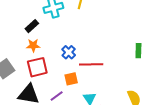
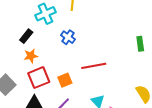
blue cross: (69, 52) -> (68, 37), moved
orange square: (71, 79) -> (65, 80), moved

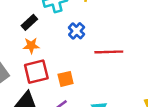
red line: (94, 66) -> (109, 52), moved

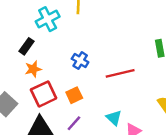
blue cross: (77, 31) -> (80, 61), moved
red line: (109, 52) -> (120, 73), moved

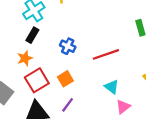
black rectangle: (26, 46) -> (32, 35), moved
cyan triangle: (114, 118) -> (112, 87), moved

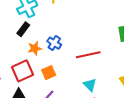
orange star: (25, 58) -> (35, 48), moved

